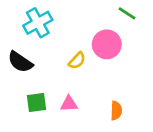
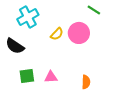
yellow semicircle: (77, 61) -> (57, 34), moved

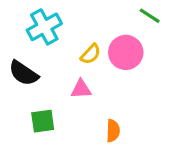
pink triangle: (51, 77) -> (81, 89), moved
orange semicircle: (86, 82) -> (113, 131), moved

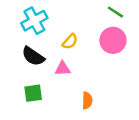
pink circle: (126, 52) -> (113, 40), moved
black semicircle: (24, 73) -> (33, 56), moved

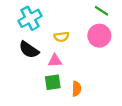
yellow semicircle: (70, 42) -> (61, 37), turned 40
green square: (33, 93) -> (53, 82), moved

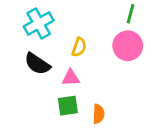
green line: (102, 11) -> (131, 14), turned 72
yellow semicircle: (61, 37) -> (79, 47), turned -64

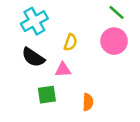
green line: (131, 14) -> (117, 12), turned -63
green square: (68, 106) -> (47, 95), moved

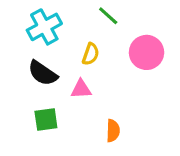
green line: (117, 12) -> (108, 16), moved
green square: (47, 95) -> (46, 119), moved

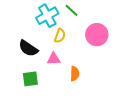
cyan cross: (44, 27) -> (47, 16), moved
orange semicircle: (113, 131) -> (75, 74), moved

